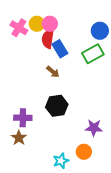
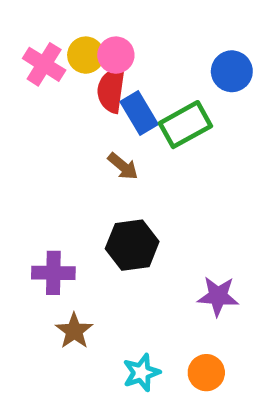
green rectangle: (93, 54) -> (185, 125), moved
brown star: (19, 138) -> (74, 331), moved
orange circle: (84, 152) -> (206, 373), moved

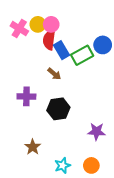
blue circle: (232, 71) -> (103, 45), moved
purple cross: (53, 273) -> (26, 96), moved

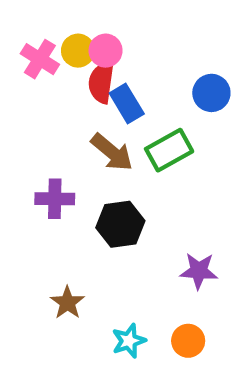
green rectangle: (82, 55) -> (169, 150), moved
brown arrow: (54, 74) -> (112, 152), size x1.5

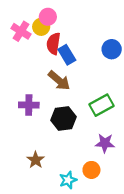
pink circle: (106, 51) -> (48, 17), moved
green rectangle: (169, 150) -> (102, 105), moved
orange circle: (188, 341) -> (91, 170), moved

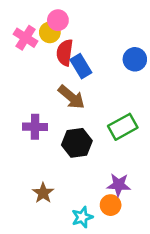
purple star: (105, 143) -> (119, 185), moved

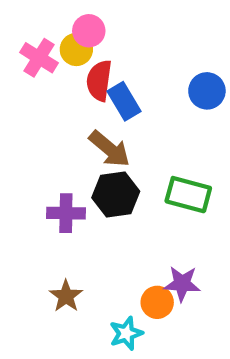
purple cross: (35, 127) -> (66, 213), moved
green rectangle: (123, 127) -> (188, 195), turned 44
black hexagon: (77, 143) -> (116, 195), moved
orange circle: (111, 205) -> (157, 302), moved

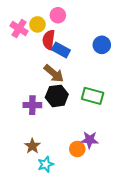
pink circle: (89, 31) -> (58, 15), moved
blue rectangle: (124, 101) -> (61, 50), turned -30
cyan star: (126, 333) -> (46, 164), moved

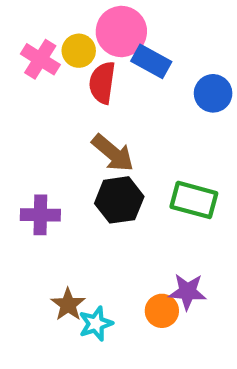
pink circle: (58, 15) -> (121, 32), size x1.5
blue rectangle: (61, 50) -> (151, 61), moved
purple cross: (32, 105) -> (40, 215), moved
cyan star: (46, 164) -> (96, 324), moved

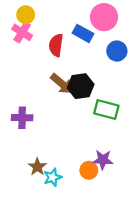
pink circle: (121, 32) -> (104, 17), moved
yellow circle: (79, 51) -> (26, 15), moved
black hexagon: (119, 200) -> (81, 86), moved

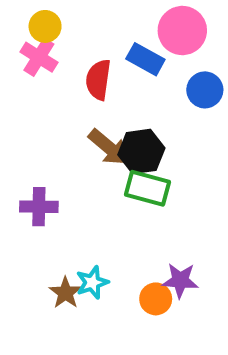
green rectangle: (106, 109) -> (147, 188), moved
cyan star: (53, 177) -> (92, 282), moved

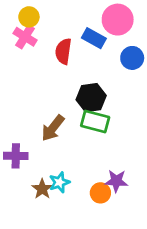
brown arrow: (109, 147) -> (53, 128), moved, turned 88
purple cross: (39, 207) -> (16, 156), moved

